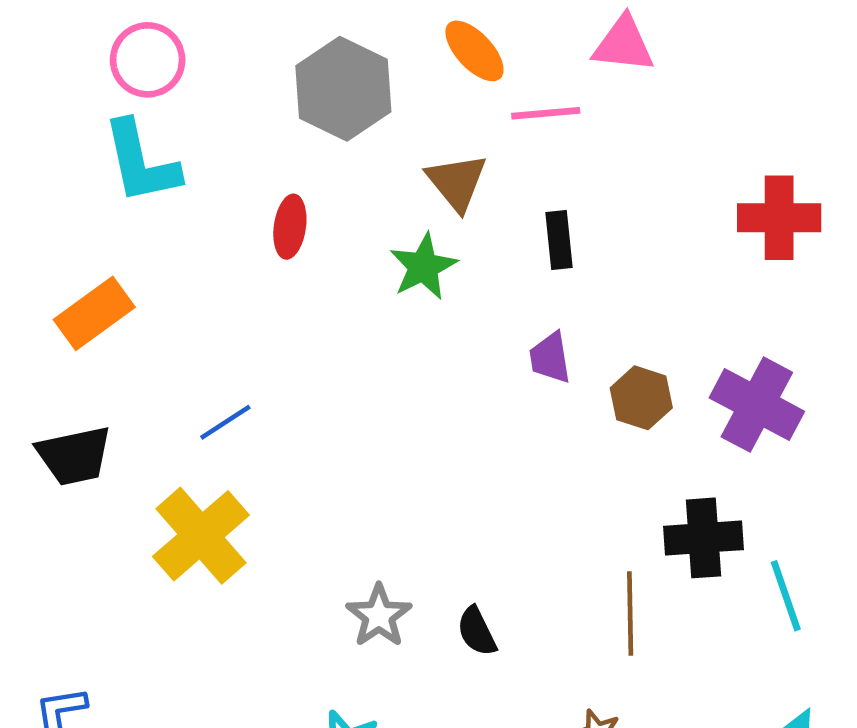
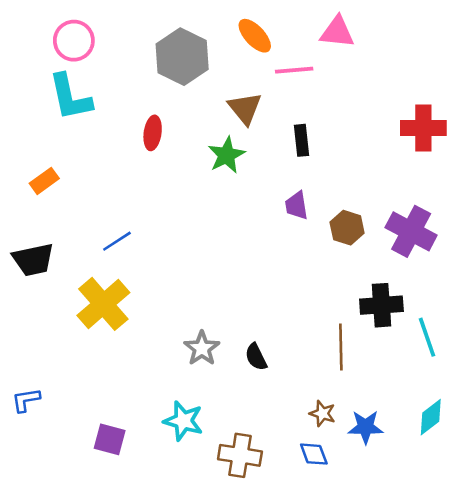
orange rectangle: (94, 313) -> (44, 181), size x0.7

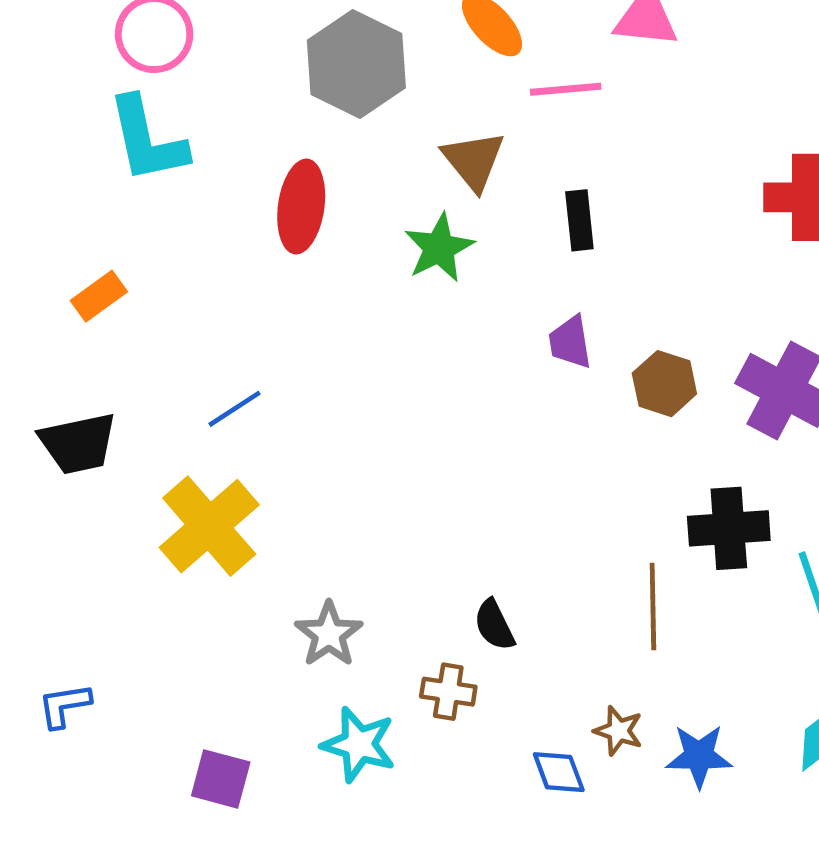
red ellipse: (153, 133) -> (301, 207), size x1.4
gray star: (202, 348) -> (329, 634), moved
blue diamond: (314, 454) -> (559, 772), moved
brown cross: (240, 455) -> (448, 692), moved, size x0.7

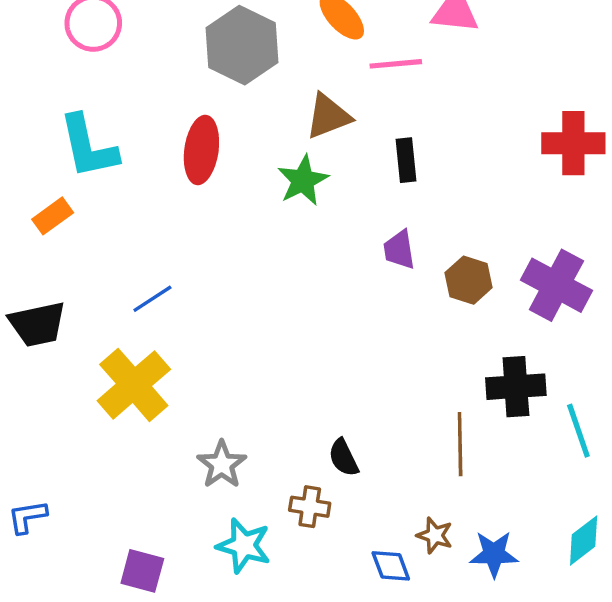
cyan L-shape: (147, 140) -> (88, 147), moved
brown triangle: (474, 161) -> (328, 116), turned 48

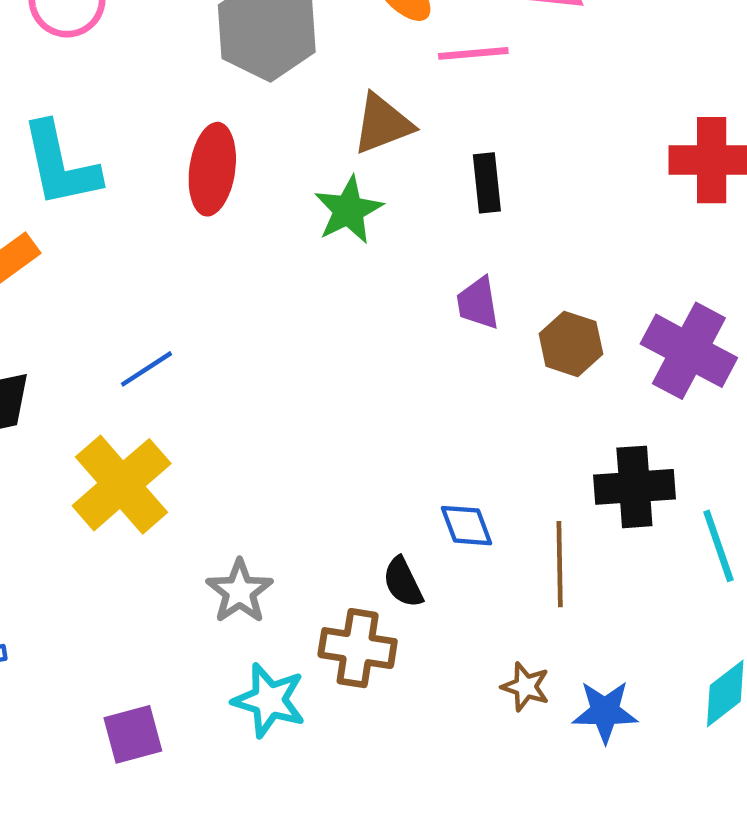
brown cross: (310, 507) -> (358, 648), size x1.4
blue diamond: (391, 566) -> (467, 526), moved
purple square: (142, 571) -> (133, 734), turned -30

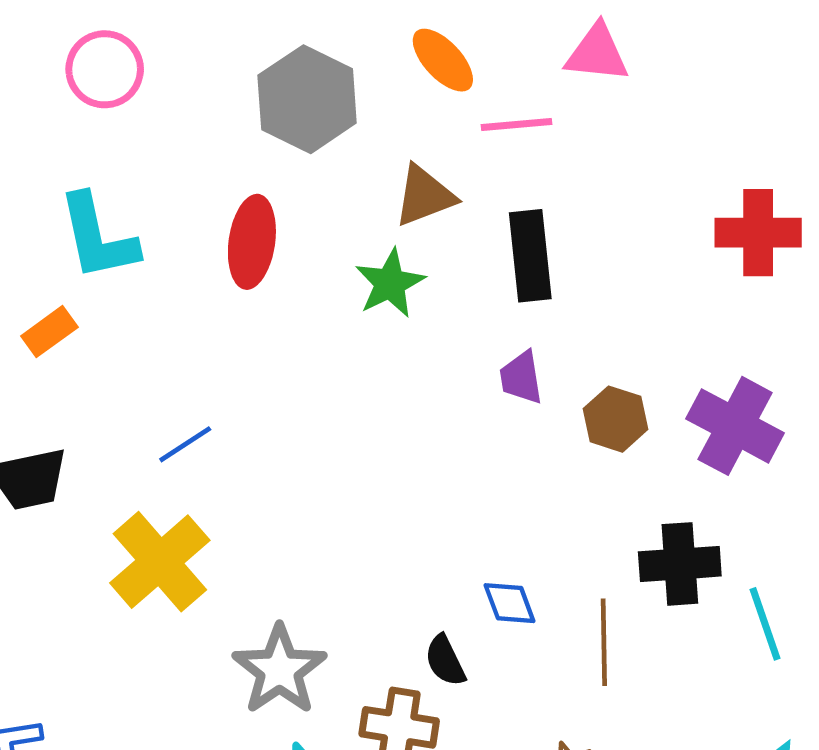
black rectangle: (487, 183) -> (530, 256), size x1.5
gray star: (240, 591) -> (279, 670), size x1.4

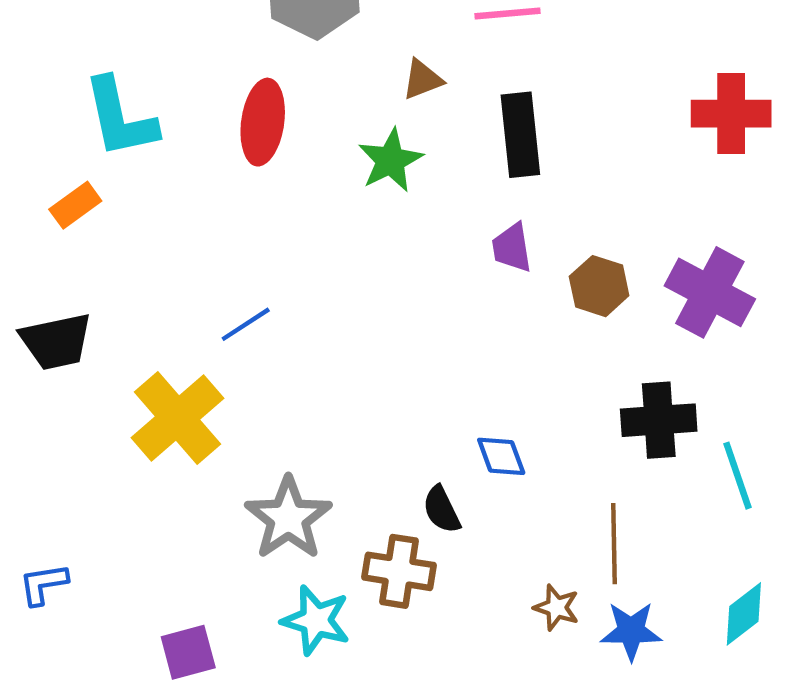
brown triangle: (424, 196) -> (422, 79), size x0.7
blue line: (185, 444) -> (246, 324), moved
brown line: (604, 642) -> (614, 544), moved

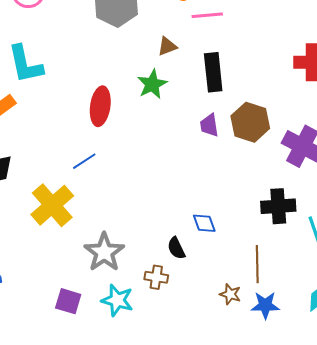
red ellipse: (263, 122) -> (100, 106), moved
brown hexagon: (599, 286) -> (250, 122), moved, size x1.4
brown cross: (399, 571) -> (156, 277), size x0.7
purple square: (188, 652) -> (68, 301), moved, turned 32

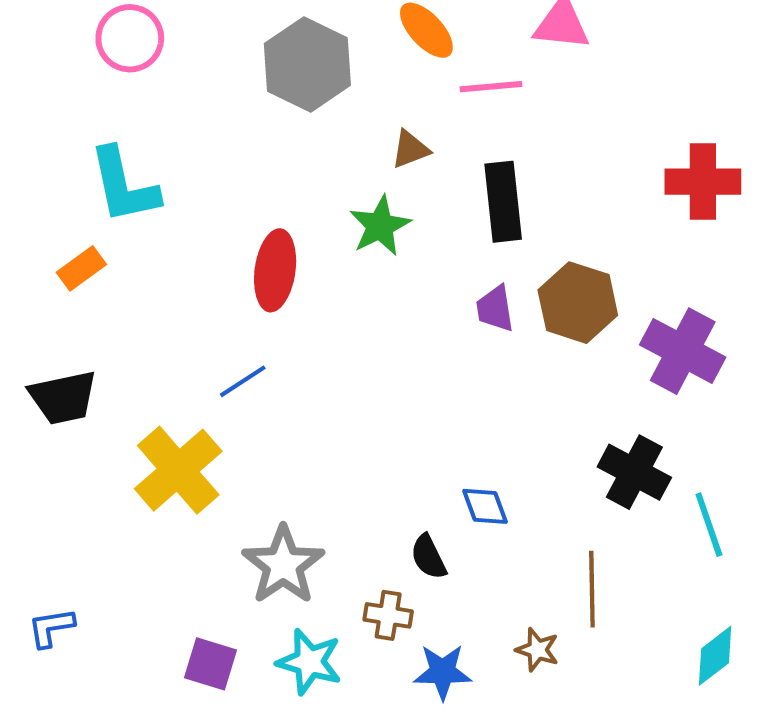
black cross: (278, 206) -> (634, 472), turned 32
blue star: (265, 305) -> (443, 672), moved

